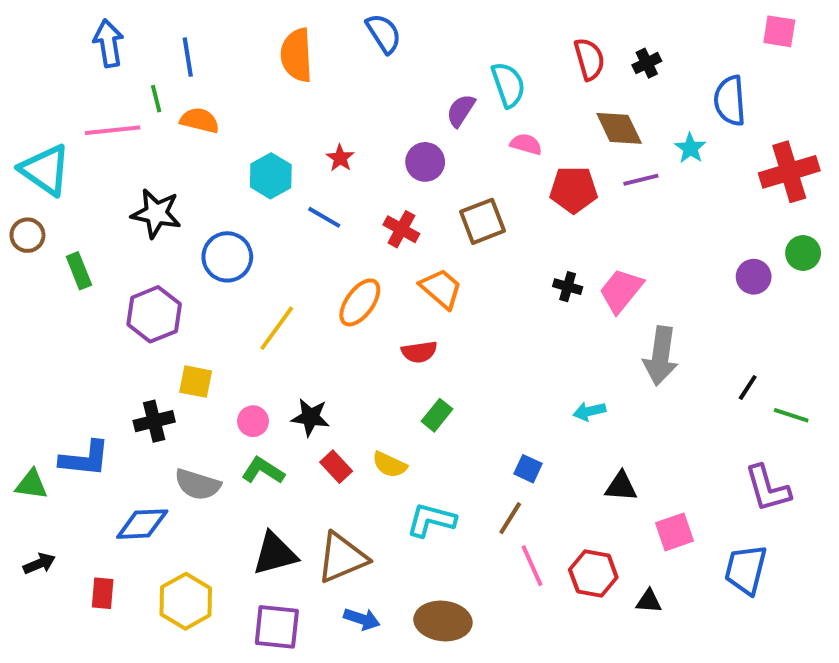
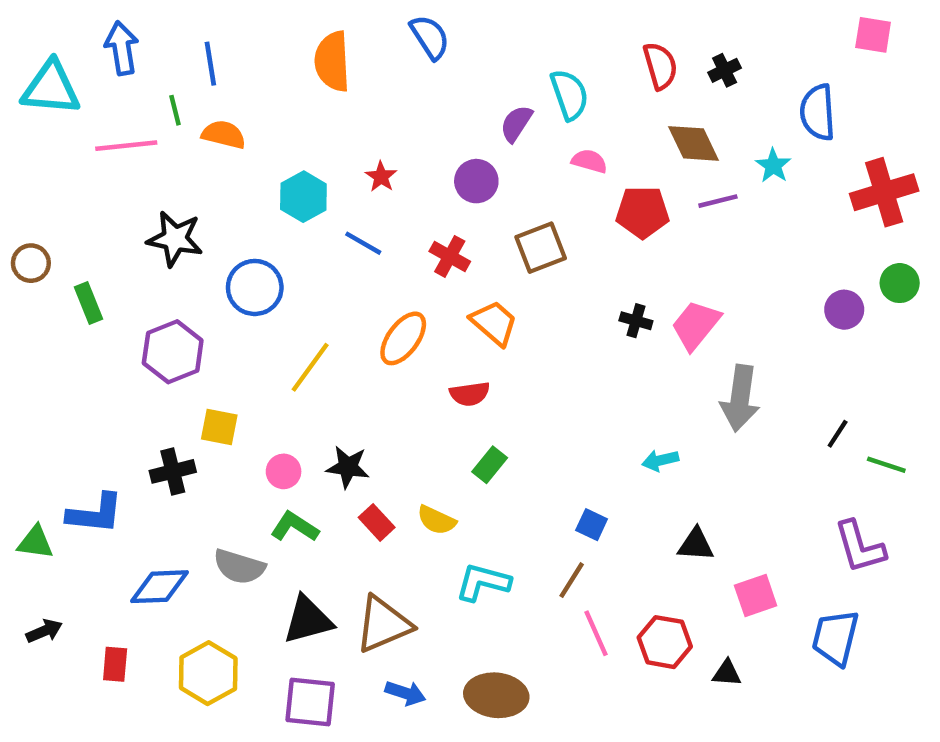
cyan triangle: (45, 170) -> (51, 88), moved, turned -30
gray semicircle: (198, 484) -> (239, 567), moved

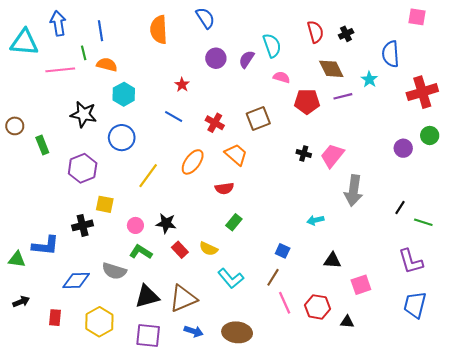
purple circle: (476, 181) -> (216, 58), moved
cyan hexagon: (303, 197) -> (124, 94), moved
cyan L-shape: (483, 582) -> (231, 278), turned -145
blue trapezoid: (835, 638) -> (415, 305), moved

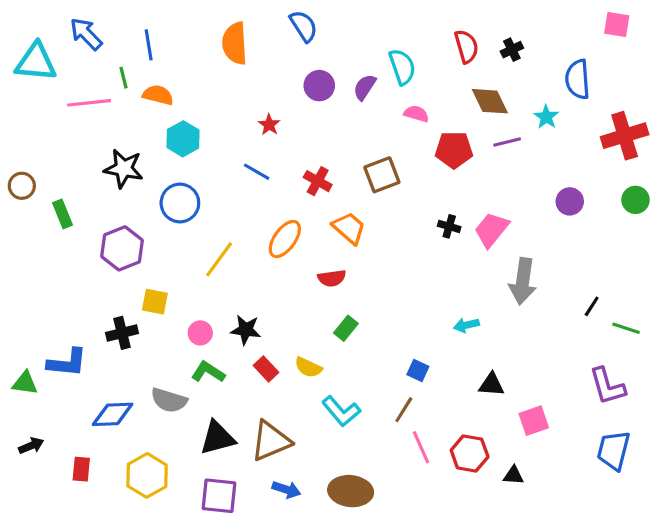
blue arrow: (58, 23) -> (86, 34), turned -35
purple circle: (403, 148) -> (570, 201), moved

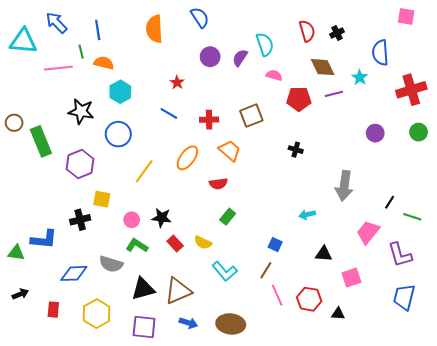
red cross: (318, 181) -> (209, 120), turned -30
green rectangle: (62, 214) -> (41, 141), size x1.6
pink trapezoid: (491, 230) -> (368, 232), moved

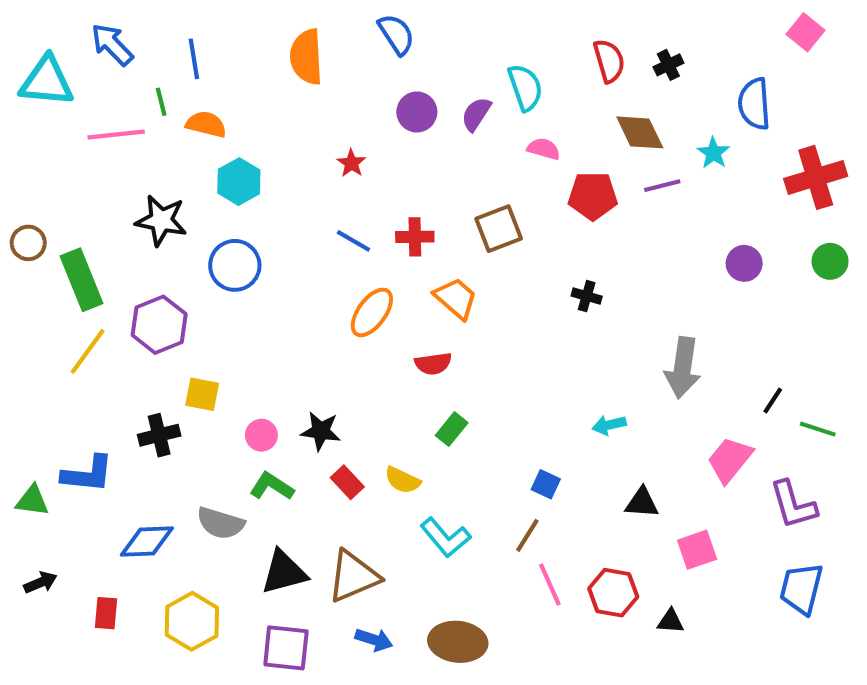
pink square: (406, 16) -> (805, 32), turned 30
blue line: (169, 113) -> (353, 241), moved
yellow line: (144, 171) -> (88, 351), moved

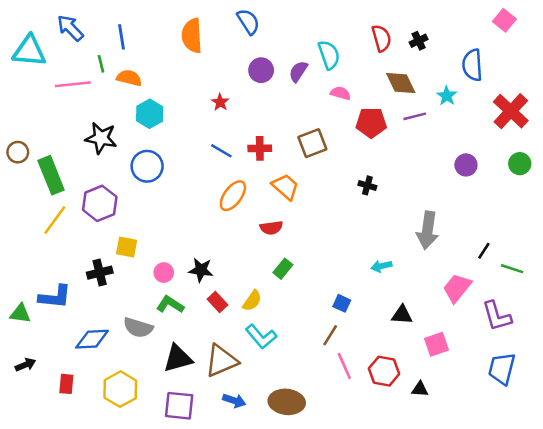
red cross: (816, 177) -> (511, 111), turned -30
yellow semicircle: (403, 480) -> (252, 301), turned -80
cyan L-shape: (445, 537) -> (261, 337), moved

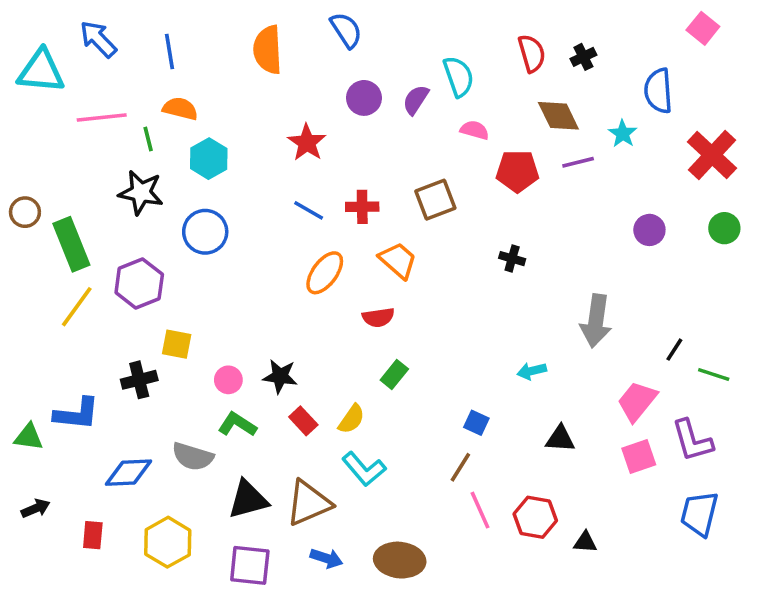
green line: (101, 64) -> (148, 139), moved
red star: (220, 102) -> (307, 143), size x1.5
pink square: (437, 344) -> (639, 457), moved

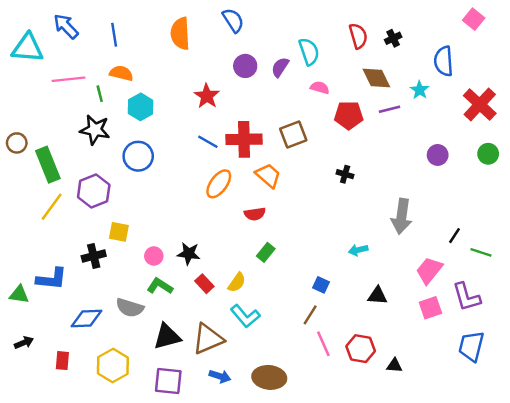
red cross: (362, 207) -> (244, 139), size x1.6

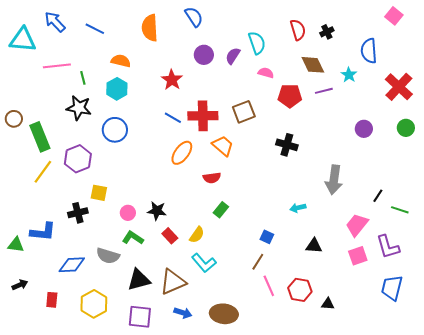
blue line: (114, 35) -> (95, 29), turned -54
orange semicircle: (121, 73) -> (121, 61), moved
black cross: (345, 174) -> (287, 145), size x1.5

